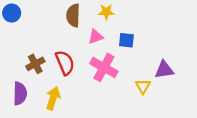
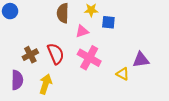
blue square: (126, 40) -> (108, 22), moved
yellow triangle: (143, 86) -> (123, 74), turned -32

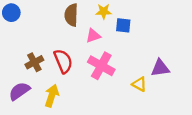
purple semicircle: (17, 80) -> (19, 91), turned -126

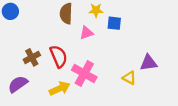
pink cross: (101, 66) -> (84, 73), moved
yellow arrow: (52, 96) -> (60, 88), moved, turned 48

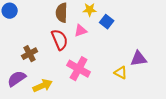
blue square: (114, 23) -> (107, 22), turned 32
red semicircle: (59, 56) -> (60, 40), moved
yellow arrow: (60, 88) -> (43, 86), moved

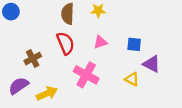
blue square: (107, 22) -> (134, 44), moved, turned -32
pink triangle: (81, 31) -> (100, 42), moved
purple triangle: (139, 59) -> (152, 64), turned 36

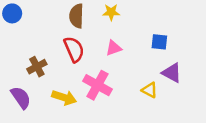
blue square: (134, 44) -> (159, 42), moved
purple semicircle: (19, 86) -> (21, 98), turned 90
yellow arrow: (47, 93) -> (64, 98), moved, turned 42

